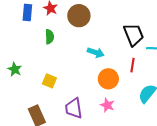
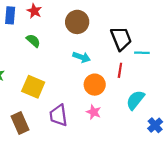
brown circle: (79, 16) -> (77, 22), moved
green semicircle: (49, 37) -> (33, 41), turned -48
yellow square: (49, 81) -> (33, 87), size x1.5

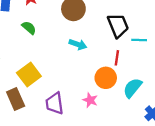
orange circle: (95, 85) -> (106, 78), moved
yellow square: (33, 87) -> (29, 74), turned 30
brown rectangle: (20, 123) -> (16, 99), moved

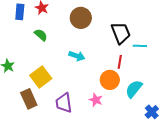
cyan arrow: (78, 44) -> (77, 56), moved

